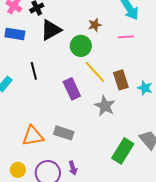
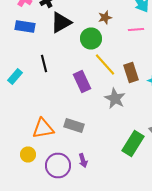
yellow circle: (18, 170) -> (28, 154), moved

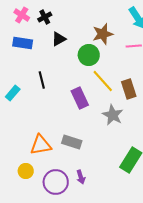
brown star: (105, 18) -> (103, 34), size x1.5
black triangle: (61, 22) -> (59, 39), size x0.7

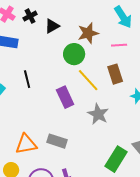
black triangle: (59, 39) -> (52, 26), moved
brown rectangle: (129, 89) -> (115, 74), moved

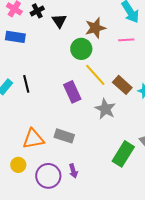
black triangle: (52, 26) -> (59, 21), turned -35
brown rectangle: (115, 74) -> (122, 85), moved, turned -30
black line: (27, 79) -> (26, 84), moved

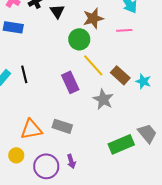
green rectangle: (123, 154) -> (121, 144), turned 35

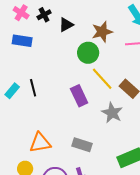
black triangle: (57, 11) -> (66, 25), turned 35
gray rectangle: (62, 126) -> (82, 145), moved

